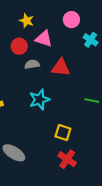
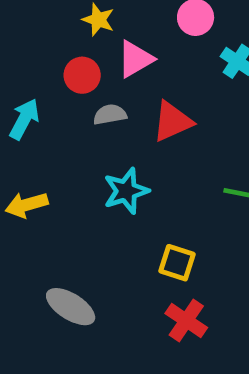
pink triangle: (44, 39) -> (135, 59), turned -48
red triangle: (61, 68) -> (172, 121), turned -30

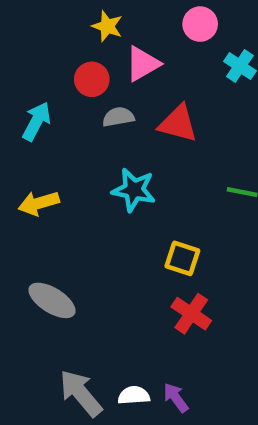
red triangle: (172, 121) -> (178, 124), turned 39
cyan star: (126, 191) -> (134, 190), turned 30
gray ellipse: (71, 307) -> (52, 300), moved

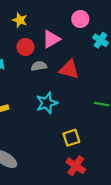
yellow star: (107, 26) -> (20, 20), moved
cyan star: (134, 190) -> (47, 103), turned -30
yellow square: (182, 258) -> (71, 138), turned -36

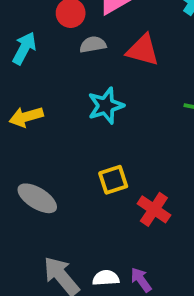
yellow square: (71, 138) -> (113, 180), moved

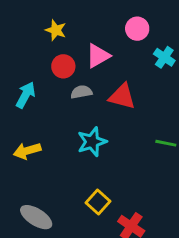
yellow square: (113, 180) -> (98, 202), turned -30

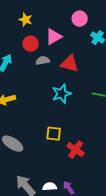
cyan star: (92, 142) -> (62, 94), moved
yellow square: (98, 202) -> (54, 134), turned -35

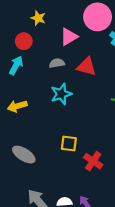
pink circle: (80, 19) -> (98, 17), size x1.6
red circle: (31, 44) -> (24, 41), moved
cyan star: (62, 94) -> (61, 94), moved

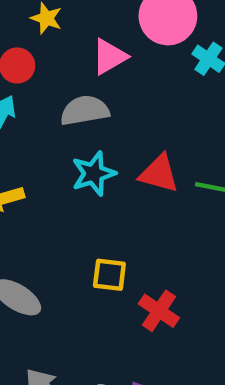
gray semicircle: (57, 63) -> (85, 111), size x1.5
red triangle: (87, 66) -> (159, 174), moved

